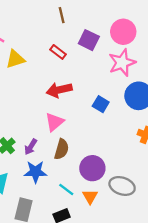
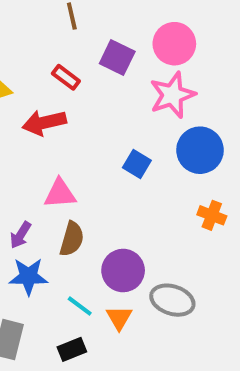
red arrow: (59, 90) -> (44, 123), moved
pink triangle: (54, 122) -> (60, 194), turned 36

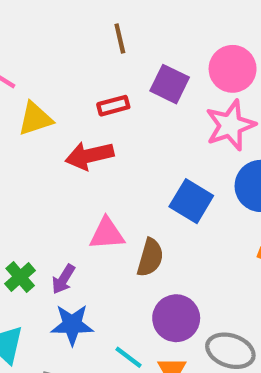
red rectangle: (66, 77) -> (113, 106), turned -52
blue square: (137, 164) -> (191, 201), size x1.4
brown semicircle: (72, 239) -> (150, 257), moved

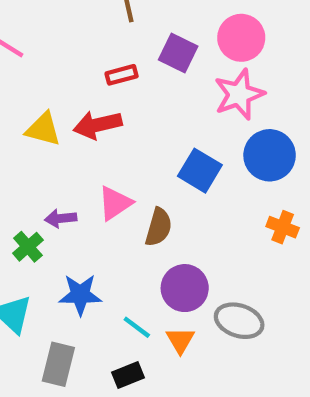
yellow triangle: (35, 119) -> (43, 129), moved, turned 33
pink triangle: (107, 234) -> (115, 203), turned -30
purple arrow: (63, 279) -> (61, 218), moved, turned 52

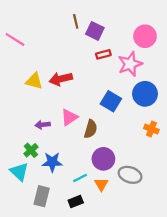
pink circle: (241, 38) -> (145, 36), moved
purple square: (178, 53) -> (95, 31), moved
red rectangle: (122, 75) -> (103, 54), moved
green cross: (28, 247) -> (31, 150), moved
cyan line: (137, 327) -> (80, 178), turned -64

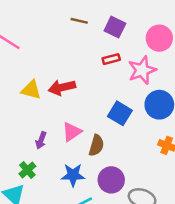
brown line: (76, 21) -> (79, 21), turned -64
purple square: (95, 31) -> (115, 27), moved
purple arrow: (43, 125) -> (41, 140), turned -64
blue star: (52, 162) -> (73, 175), moved

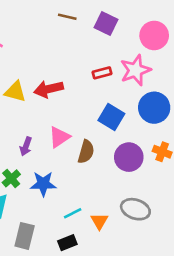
red rectangle: (111, 59) -> (102, 73), moved
blue star: (73, 175) -> (43, 184), moved
purple circle: (111, 180) -> (129, 157), moved

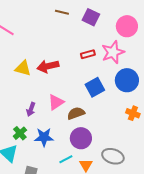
blue square: (111, 117) -> (95, 87), turned 30
brown semicircle: (86, 152) -> (76, 113), turned -126
purple circle: (129, 157) -> (81, 138), moved

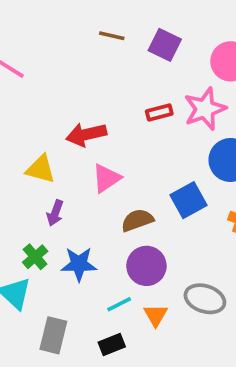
yellow triangle: (23, 68) -> (41, 169), moved
blue square: (95, 87) -> (188, 200), moved
pink triangle: (56, 102) -> (106, 178), moved

